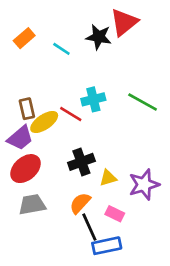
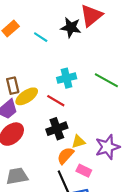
red line: (71, 114) -> (56, 101), moved
orange semicircle: (80, 203) -> (65, 156), moved
gray trapezoid: (32, 204) -> (17, 176), moved

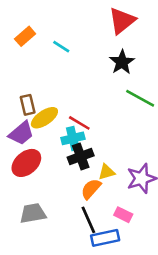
black star: (71, 27) -> (122, 62), moved, turned 30
cyan cross: (67, 78) -> (73, 138), moved
pink rectangle: (84, 171) -> (123, 215), moved

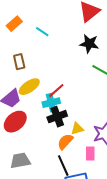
black star: (122, 62) -> (89, 44), turned -30
brown rectangle: (28, 105) -> (19, 62), moved
red line: (79, 123) -> (56, 91), turned -72
pink rectangle: (123, 215) -> (90, 154), moved, turned 64

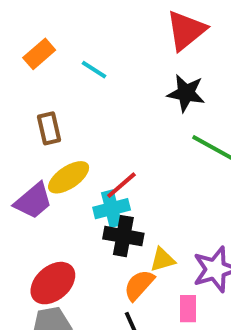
black cross: (57, 117) -> (123, 236), turned 30
red ellipse: (15, 122) -> (53, 283), moved

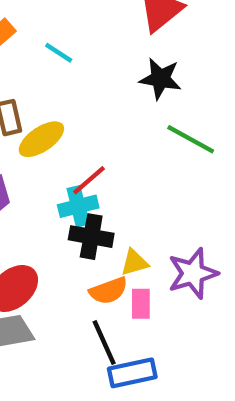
yellow ellipse: (69, 177) -> (41, 139), moved
orange semicircle: (139, 285) -> (108, 291), turned -152
pink rectangle: (188, 309) -> (141, 304), moved

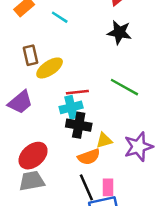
green line: (191, 139) -> (124, 87), moved
red line: (89, 180) -> (77, 92), turned 35
pink rectangle: (141, 304) -> (108, 187), moved

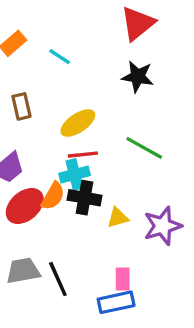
yellow ellipse: (50, 68) -> (78, 123), moved
red ellipse: (33, 156) -> (25, 206), moved
orange semicircle: (89, 157) -> (53, 196), moved, turned -40
black line: (86, 187) -> (58, 279), moved

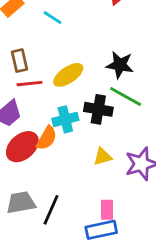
black star: (138, 77) -> (120, 65), moved
red line: (83, 155) -> (30, 84), moved
black cross: (85, 198) -> (98, 109), moved
black line: (58, 279) -> (51, 210), turned 48

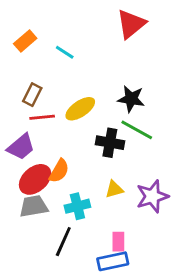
brown rectangle: (19, 61) -> (32, 95), turned 40
cyan cross: (65, 119) -> (77, 206), moved
gray trapezoid: (21, 203) -> (34, 206), moved

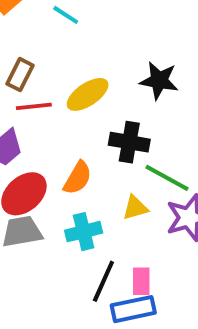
green line: (137, 130) -> (167, 178), moved
orange semicircle: (59, 171) -> (78, 178), moved
black line: (63, 242) -> (103, 281), moved

